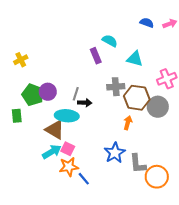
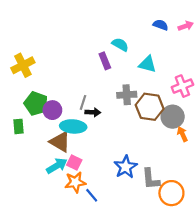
yellow cross: (21, 60) -> (23, 65), size x1.5
purple circle: (48, 92) -> (52, 110), moved
orange arrow: (128, 123) -> (182, 134), moved, turned -40

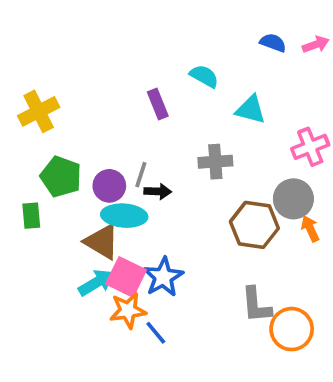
purple rectangle: (105, 61) -> (158, 104), moved
brown hexagon: (150, 107) -> (254, 225), moved
purple circle: (52, 110) -> (109, 186), moved
pink square: (74, 163) -> (126, 277), size x1.5
blue star: (126, 167) -> (163, 277), moved

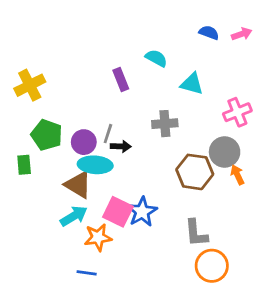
pink square: (126, 277) -> (118, 212), moved
blue star: (163, 277) -> (142, 212), moved
orange circle: (292, 329) -> (212, 266), moved
blue line: (156, 333) -> (87, 273), moved, turned -42

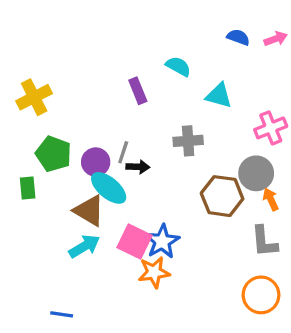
cyan ellipse: (95, 165) -> (109, 188), turned 36
gray L-shape: (196, 233) -> (264, 241), moved
orange star: (98, 237) -> (154, 272), moved
orange circle: (212, 266) -> (261, 295), moved
blue line: (87, 273) -> (62, 314), moved

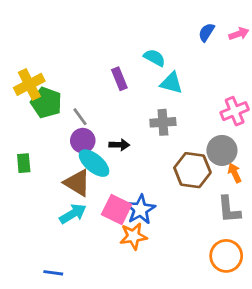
blue semicircle: (238, 37) -> (206, 32), turned -78
cyan triangle: (219, 96) -> (171, 83), moved
gray line: (123, 152) -> (80, 117), moved, turned -54
green pentagon: (54, 154) -> (46, 103), moved

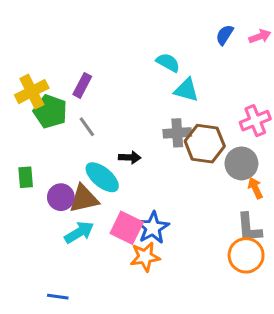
purple rectangle: (119, 79) -> (82, 85), moved, turned 50
purple circle: (83, 141) -> (61, 197), moved
brown hexagon: (192, 170) -> (205, 144), moved
brown triangle: (77, 183) -> (84, 199), turned -44
orange circle: (226, 256) -> (246, 255), moved

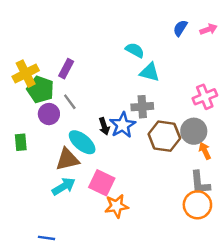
brown hexagon: (205, 144) -> (164, 136), moved
black arrow: (130, 157) -> (104, 126), turned 70
purple circle: (61, 197) -> (49, 114), moved
blue star: (153, 228) -> (123, 125), moved

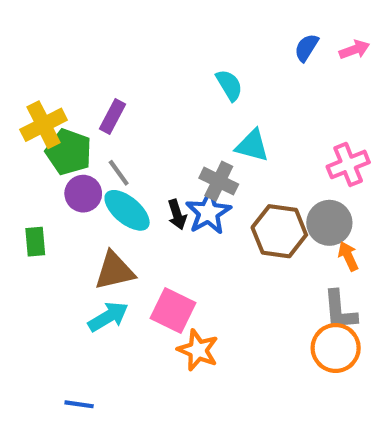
cyan semicircle: (135, 50) -> (229, 85), turned 30
cyan triangle: (150, 72) -> (252, 146), moved
gray cross: (142, 107) -> (219, 181), moved, turned 30
cyan ellipse: (82, 142) -> (127, 210), moved
orange star: (116, 206) -> (198, 350), turned 30

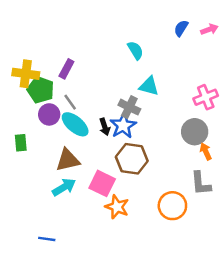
yellow cross: (44, 125) -> (26, 74), turned 35
brown hexagon: (279, 231) -> (132, 159), moved
orange circle: (336, 348) -> (172, 206), moved

